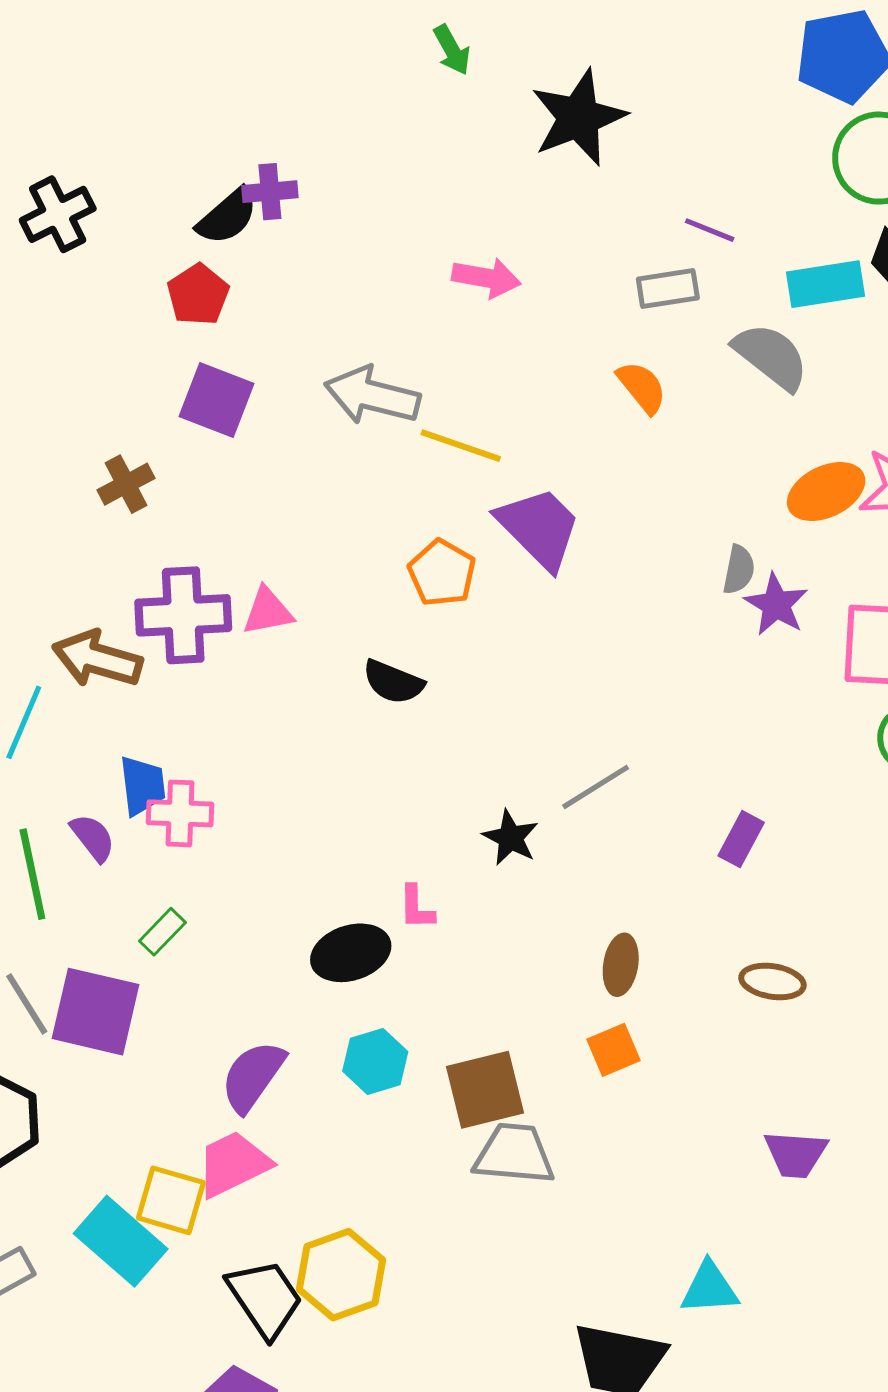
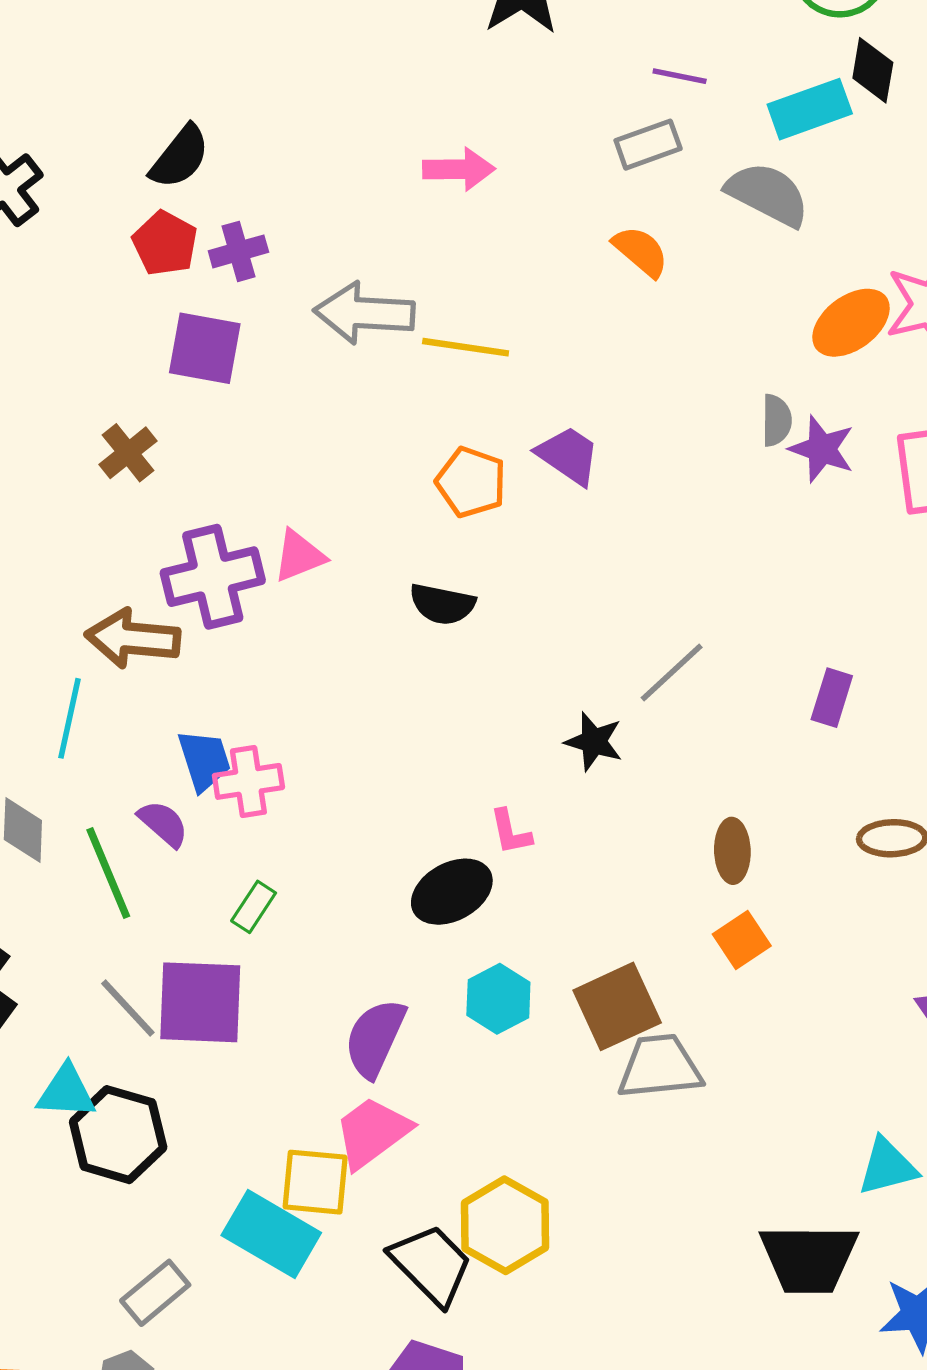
purple cross: (270, 192) -> (238, 251), moved
purple trapezoid: (539, 528) -> (568, 455), moved, size x0.7

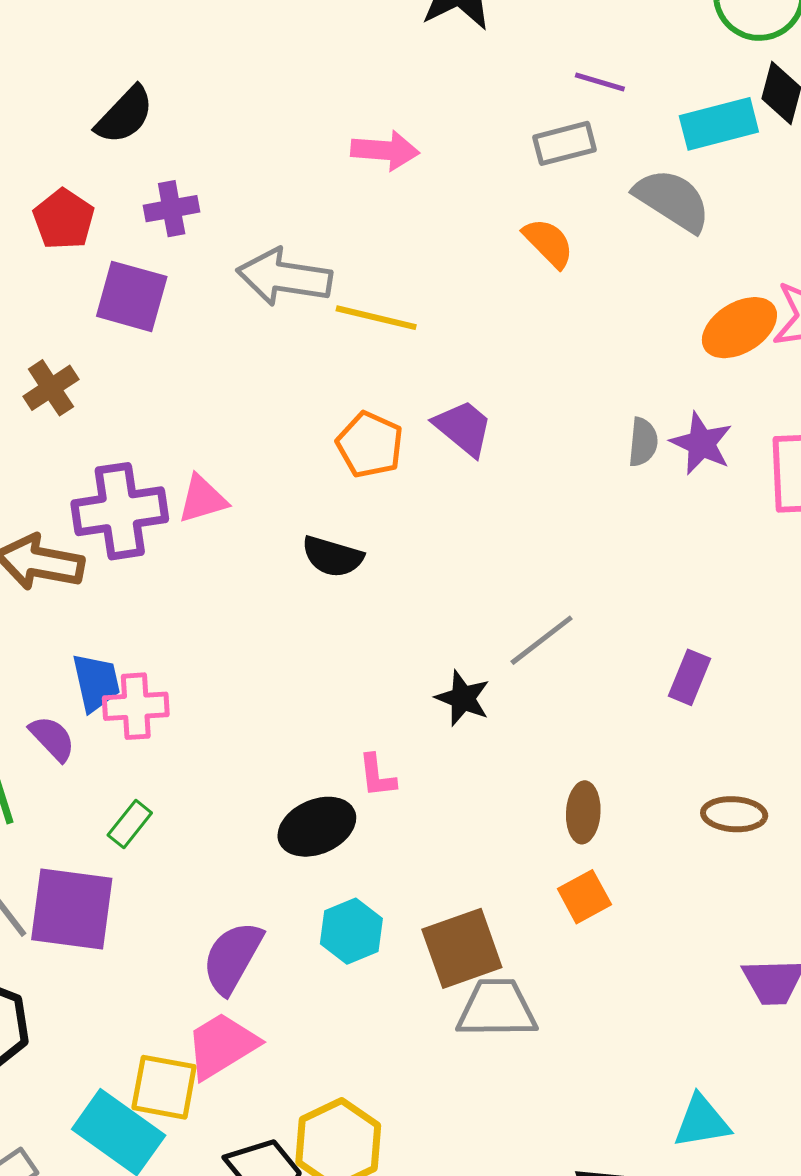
red pentagon: (165, 243) -> (64, 219), moved
gray semicircle: (776, 420) -> (643, 442), moved

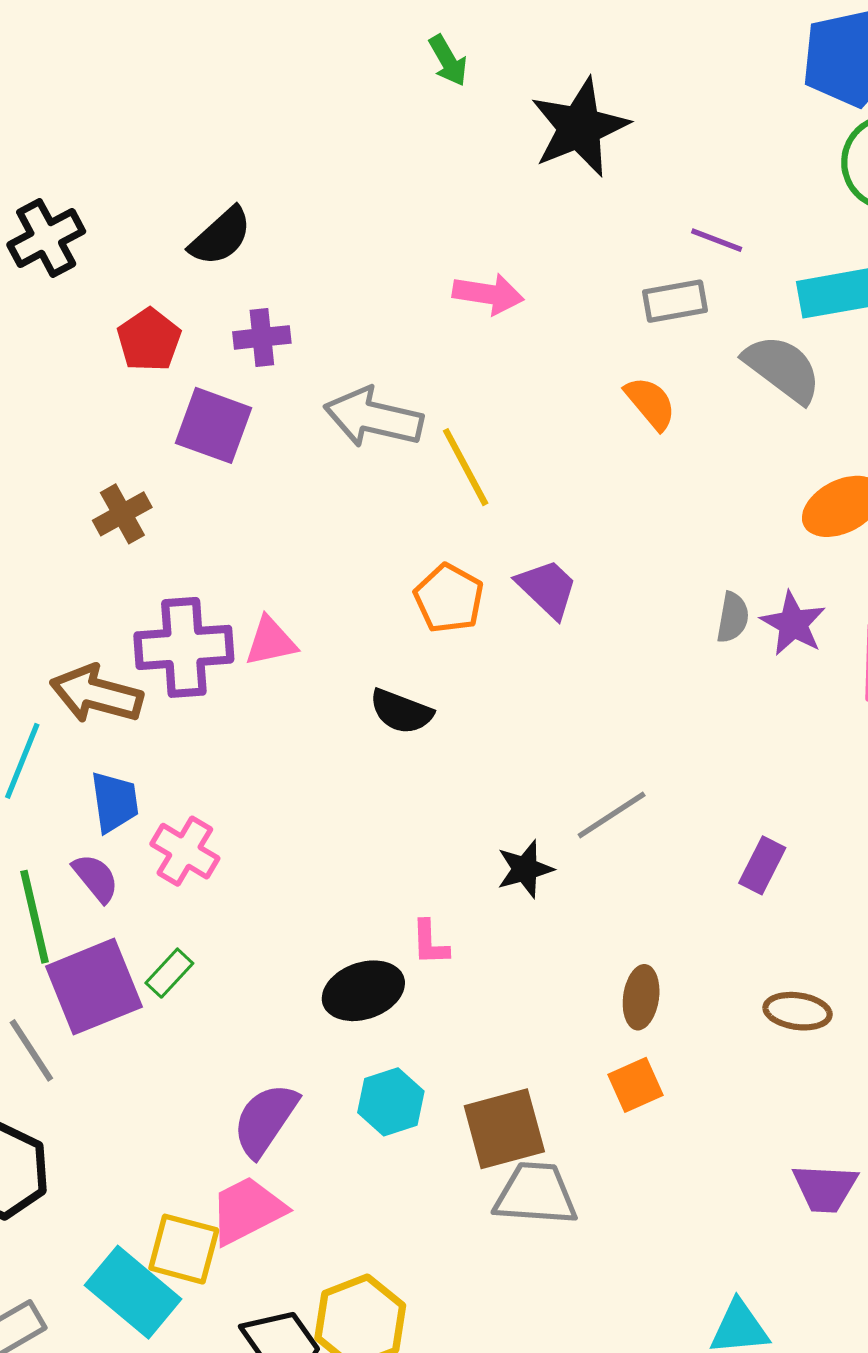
yellow line: (376, 318) -> (466, 467), turned 44
blue trapezoid: (96, 682) -> (115, 802), moved
black star: (463, 698) -> (525, 869), turned 30
pink cross: (136, 706) -> (185, 851), turned 30
purple square: (72, 909) -> (94, 987), moved, turned -34

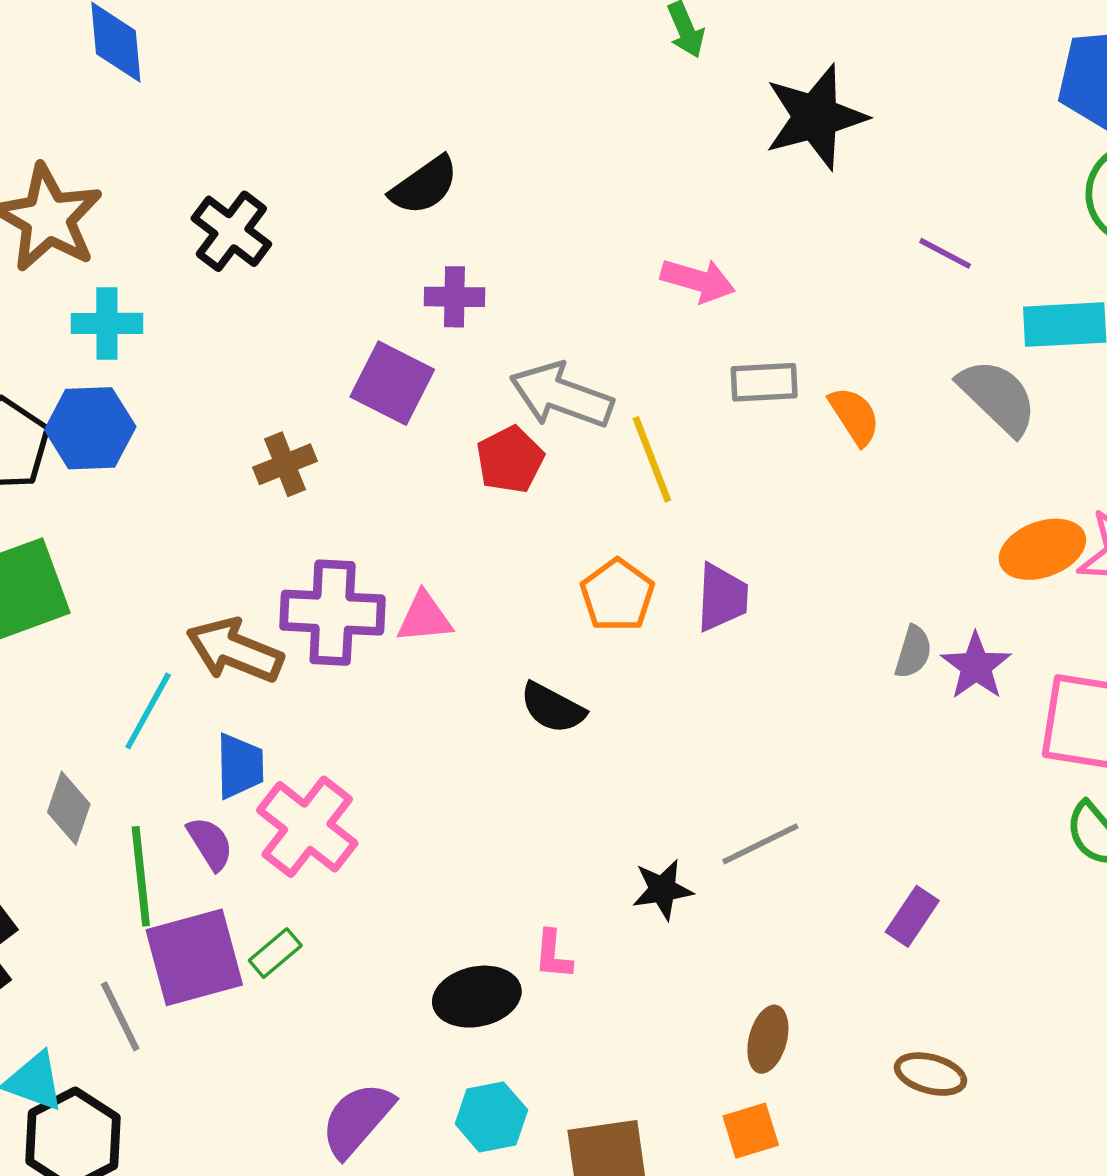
black cross: (46, 238) -> (231, 231), moved, turned -32
gray rectangle: (675, 301) -> (764, 382), moved
red pentagon: (149, 340) -> (510, 460), moved
purple trapezoid: (547, 588) -> (722, 597), turned 42
pink cross: (185, 851) -> (307, 827), size x1.4

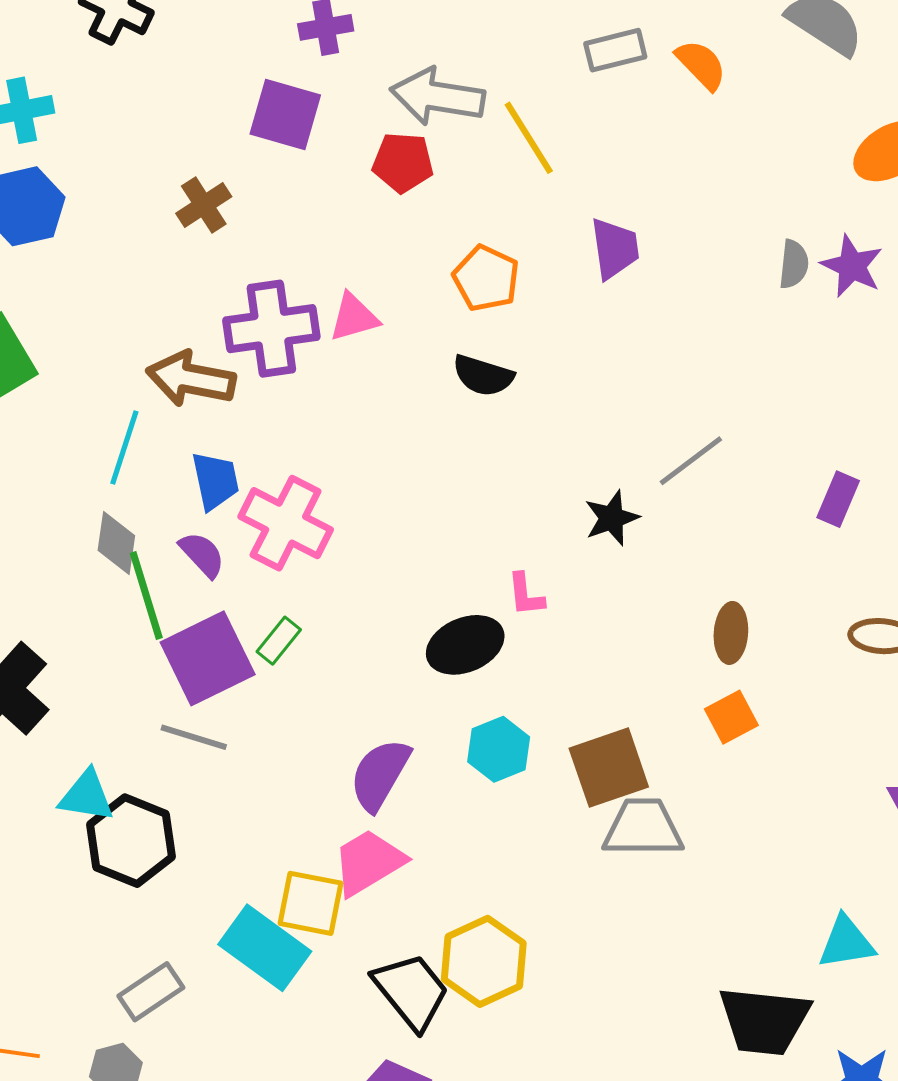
red pentagon: (510, 460) -> (403, 162), turned -30
orange pentagon: (617, 595) -> (486, 278), moved
gray diamond: (69, 808) -> (116, 543), moved
gray line: (120, 1016) -> (194, 737), moved, turned -36

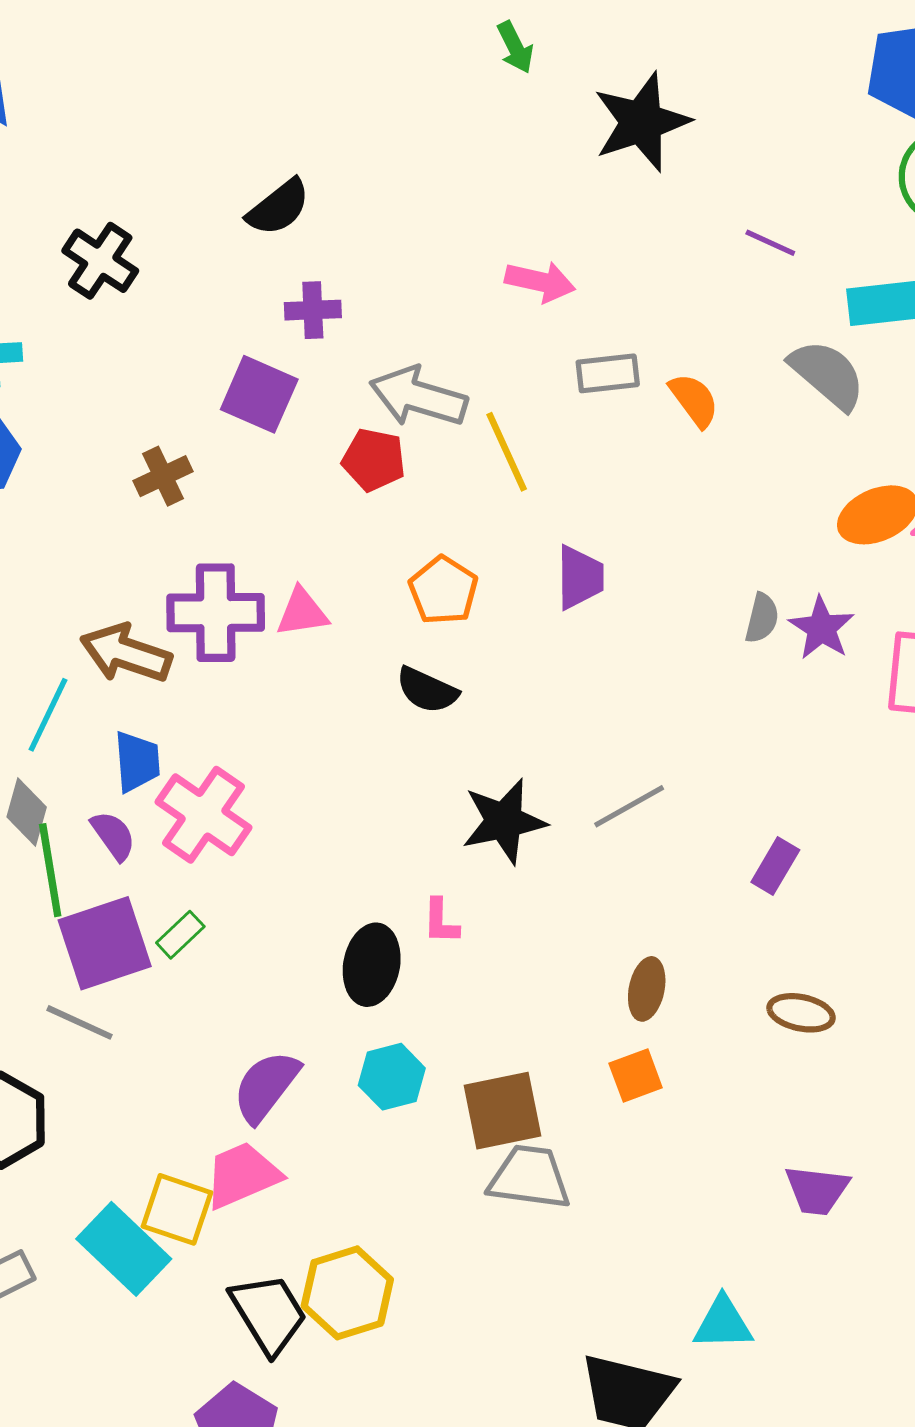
black star: (612, 518) -> (504, 821), moved, size x1.5
black ellipse: (465, 645) -> (372, 965), turned -64

